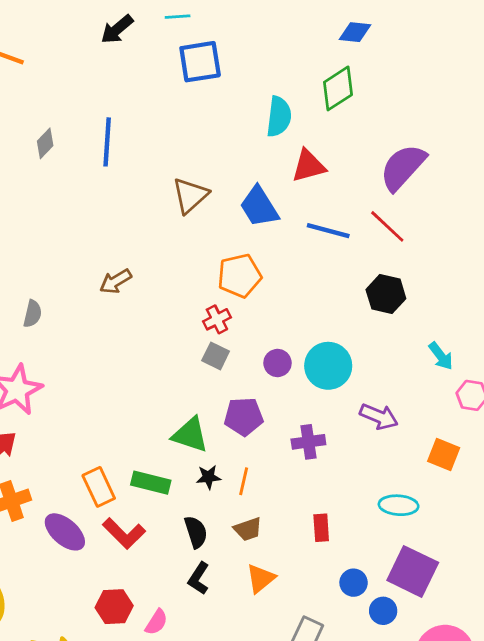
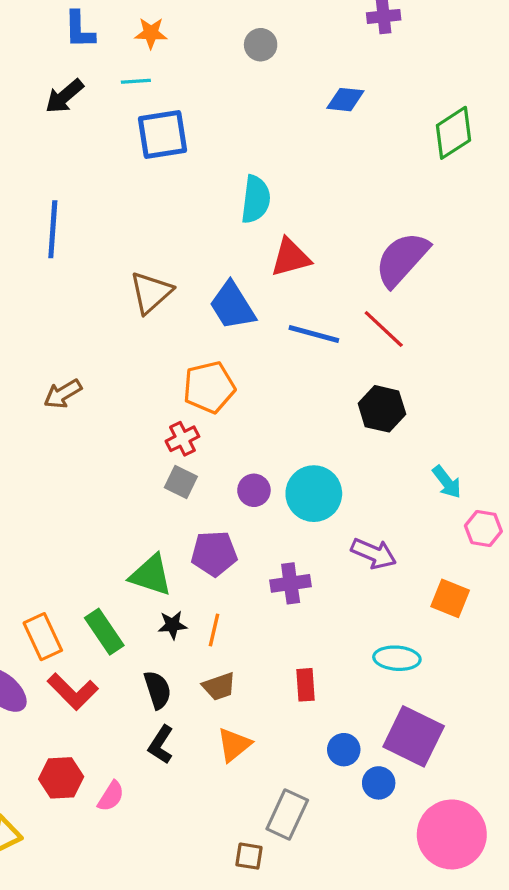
green diamond: (338, 88) -> (453, 133), moved
green rectangle: (151, 483) -> (104, 632), turned 42

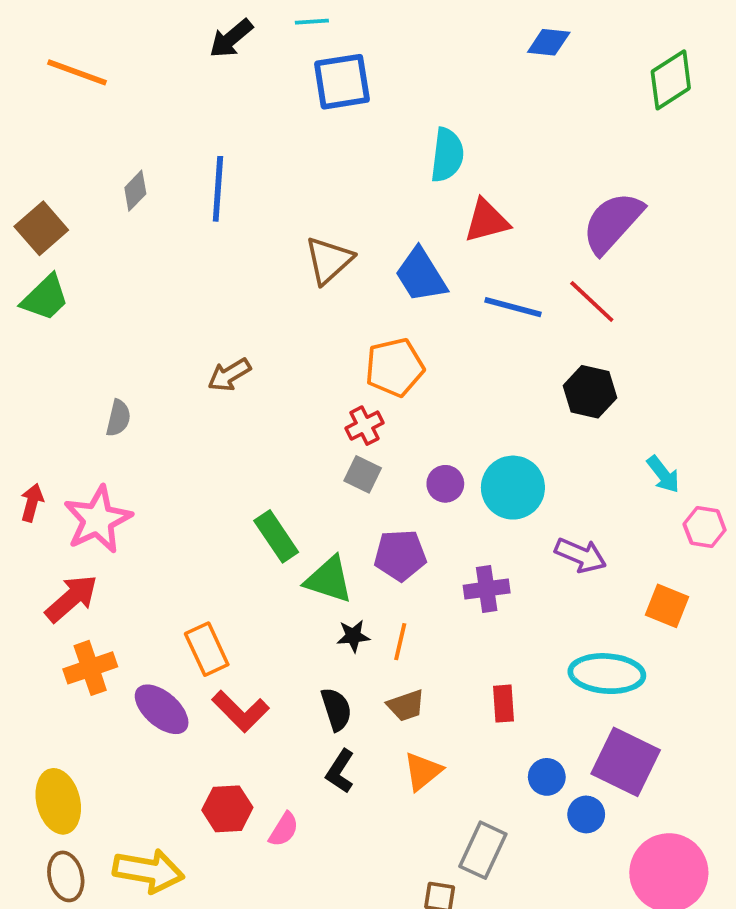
green rectangle: (104, 632) -> (276, 536), moved
cyan ellipse: (397, 658) -> (607, 674), size x1.4

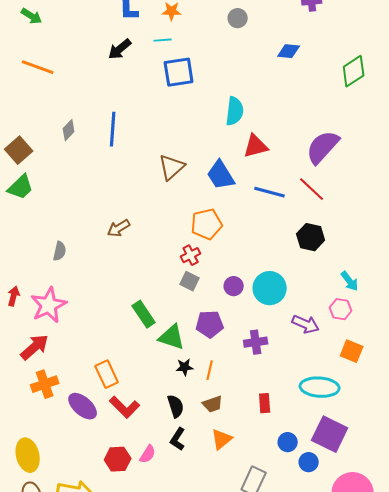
pink hexagon: (705, 527) -> (341, 309), moved
pink semicircle: (284, 830) -> (148, 454), moved

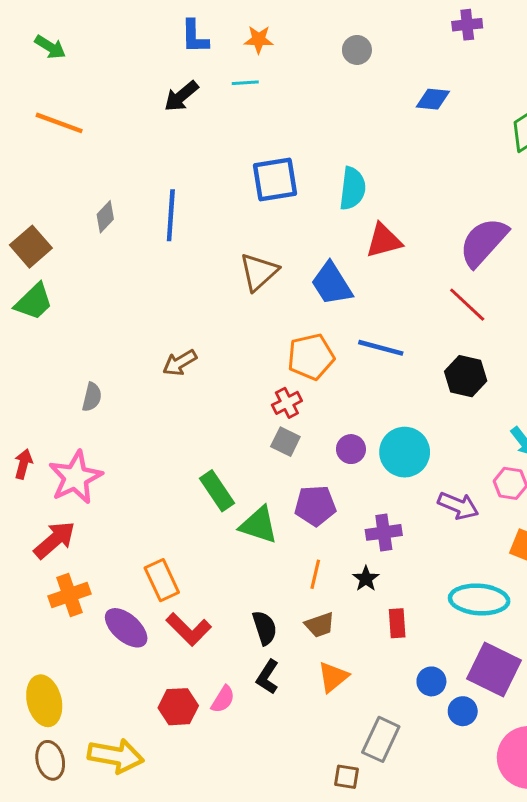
blue square: (179, 72) -> (275, 180), moved
blue line: (270, 192) -> (381, 348), moved
black star: (185, 367) -> (366, 579), moved, turned -30

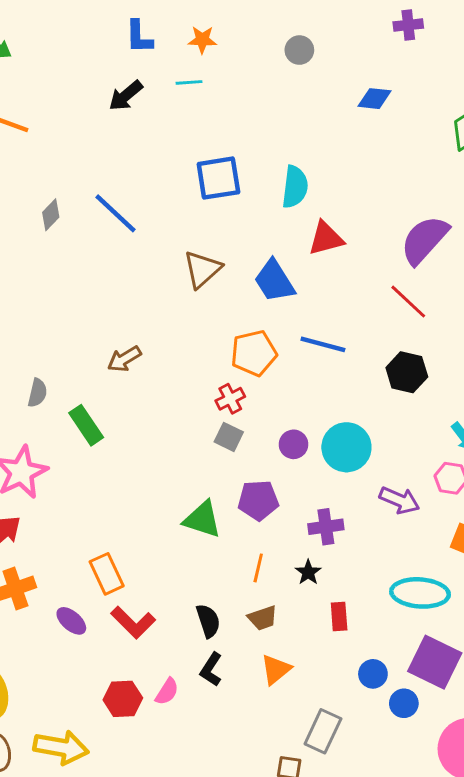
blue line: (171, 215) -> (115, 213), turned -51
green rectangle: (217, 491) -> (86, 425), moved
purple ellipse: (126, 628) -> (71, 621), size x0.7

